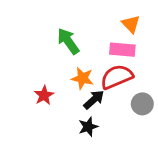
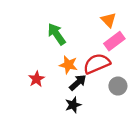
pink rectangle: (122, 50) -> (114, 41), moved, turned -42

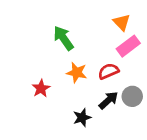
red semicircle: (97, 64) -> (108, 71), size x0.7
black arrow: (78, 82) -> (108, 100), moved

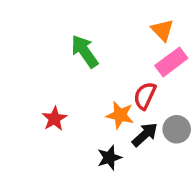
red semicircle: (108, 71) -> (145, 96), turned -42
orange star: (77, 73) -> (120, 115), moved

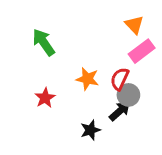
green arrow: (85, 51) -> (44, 42), moved
orange star: (120, 115) -> (87, 79), moved
gray circle: (177, 129) -> (128, 95), moved

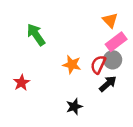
gray circle: (128, 95) -> (113, 60), moved
red star: (45, 98) -> (21, 83), moved
black arrow: (120, 111) -> (108, 84), moved

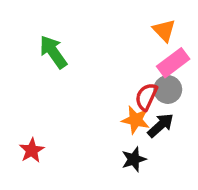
orange star: (72, 65) -> (136, 120), moved
red star: (21, 83) -> (32, 150), moved
black star: (74, 107) -> (134, 159), moved

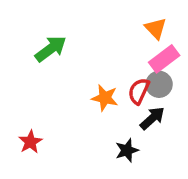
green arrow: (53, 52) -> (51, 49), turned 88
orange star: (136, 120) -> (105, 98), moved

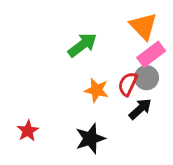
orange triangle: (156, 28) -> (143, 26), size x1.4
green arrow: (51, 49) -> (82, 45), moved
black star: (127, 150) -> (90, 139), moved, size x1.4

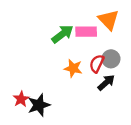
pink rectangle: (151, 54) -> (86, 32), moved, turned 36
black star: (90, 139) -> (39, 105), moved

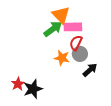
orange triangle: (109, 20) -> (61, 15), moved
gray circle: (111, 59) -> (80, 54), moved
red semicircle: (97, 64) -> (76, 43), moved

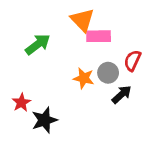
green arrow: (53, 29) -> (38, 44), moved
red semicircle: (76, 43) -> (132, 61), moved
red star: (18, 84) -> (21, 103), moved

